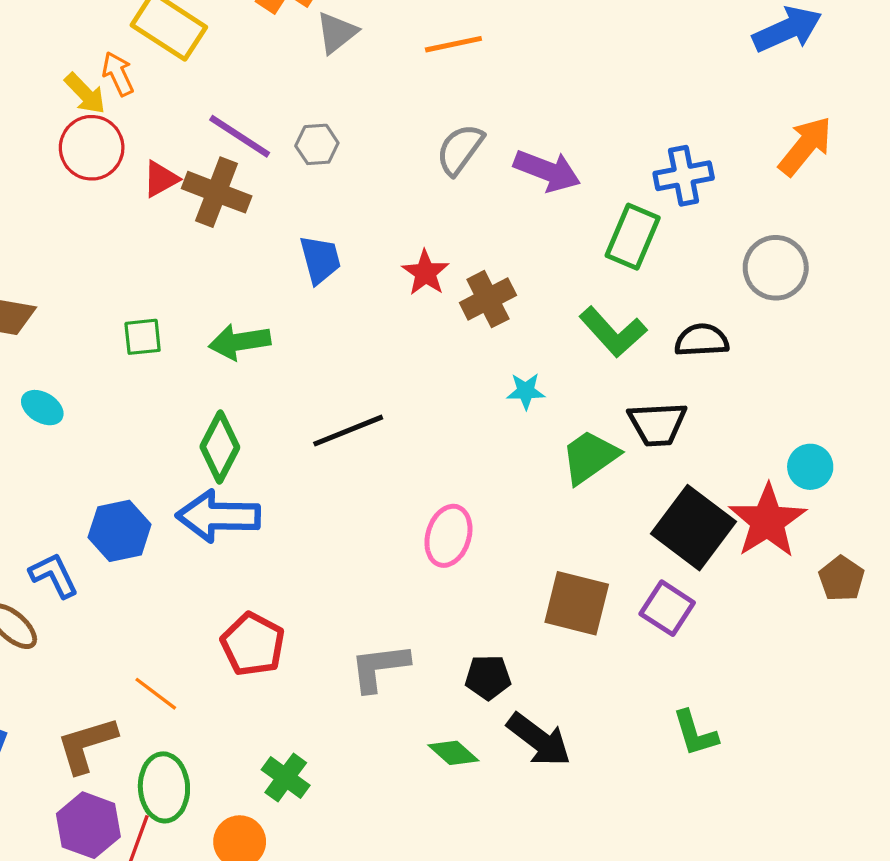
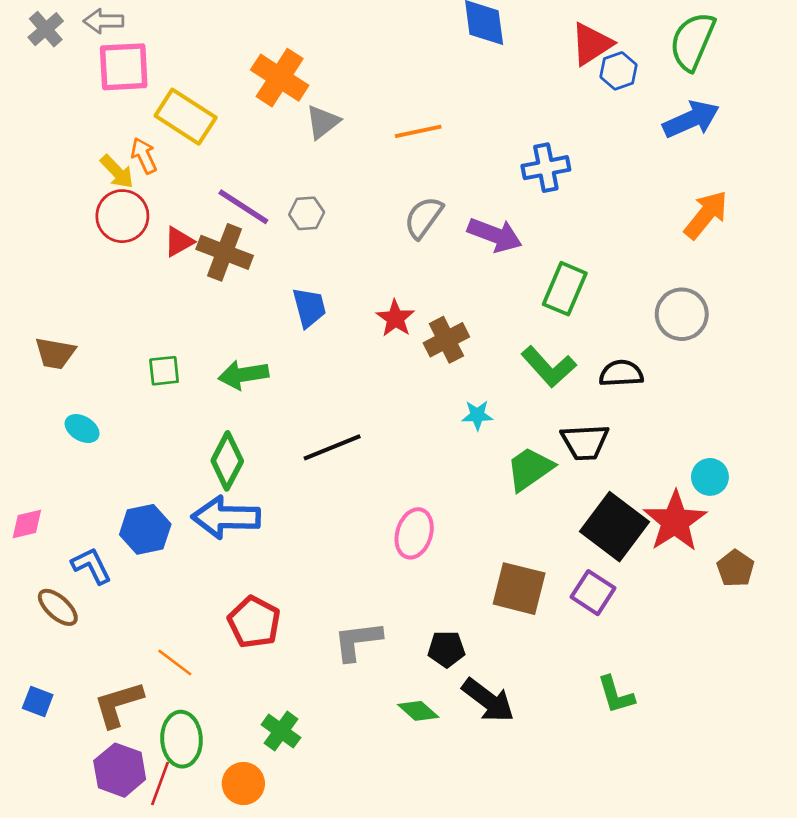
blue cross: (684, 176) -> (546, 168), moved

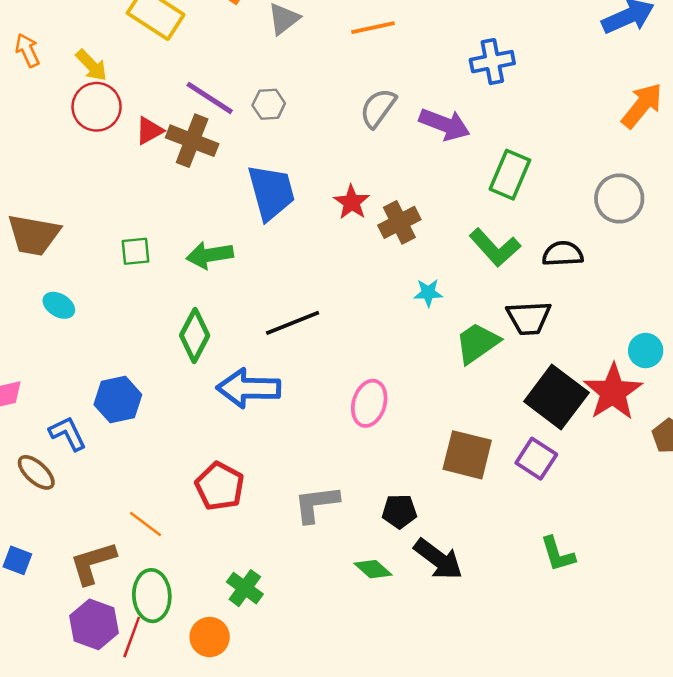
orange arrow: (144, 156) -> (27, 50), moved
blue trapezoid: (309, 308) -> (271, 192), size x1.5
brown trapezoid: (55, 353) -> (34, 235), size x1.4
blue arrow: (226, 517) -> (249, 388), moved

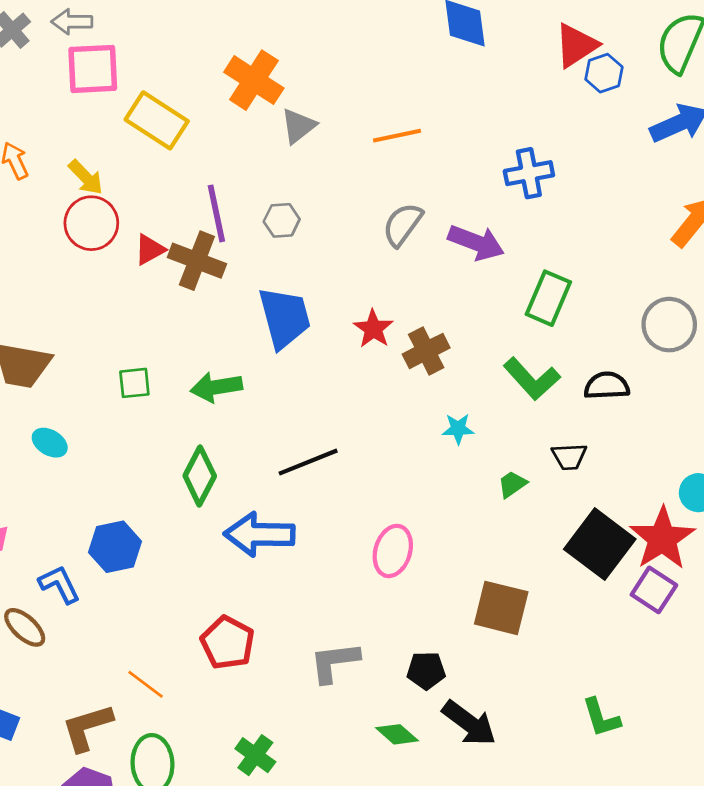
purple line: (210, 98) -> (216, 213), turned 45
black trapezoid: (529, 318) -> (569, 457), size x0.7
green trapezoid: (477, 343) -> (512, 484), size x0.6
purple square: (536, 459) -> (654, 590), moved

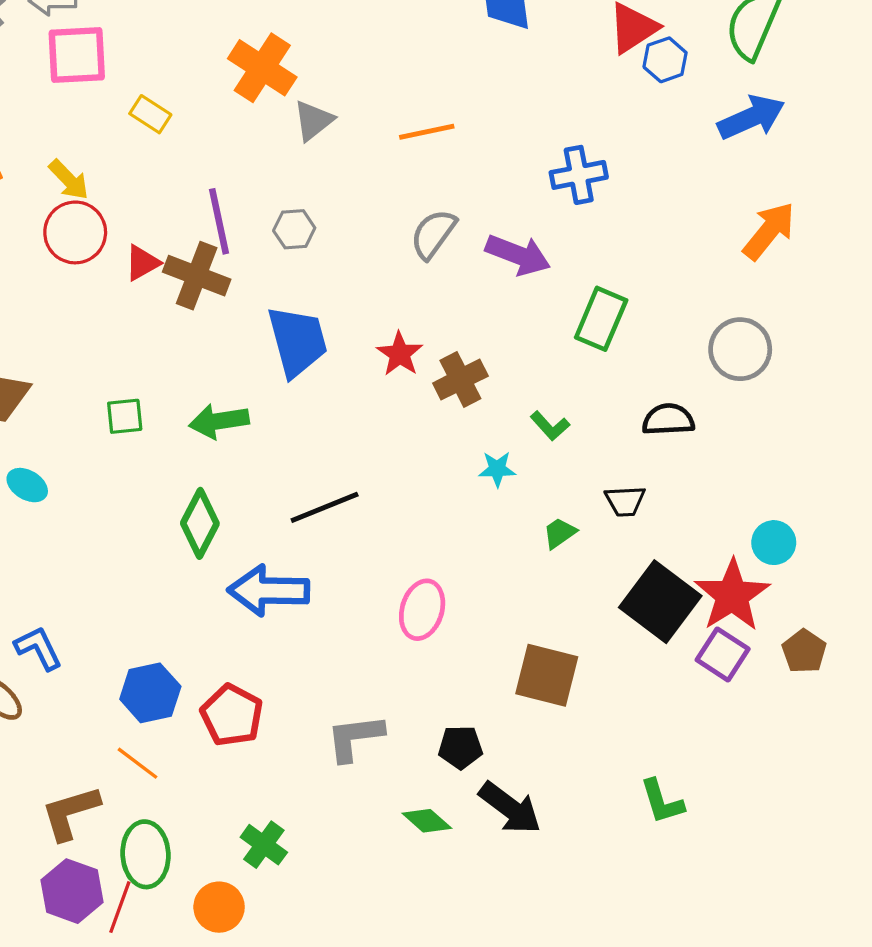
yellow rectangle: (157, 120) -> (150, 114), size x0.6
green L-shape: (532, 379) -> (550, 426), moved, size x0.6
blue hexagon: (115, 547) -> (150, 693), moved

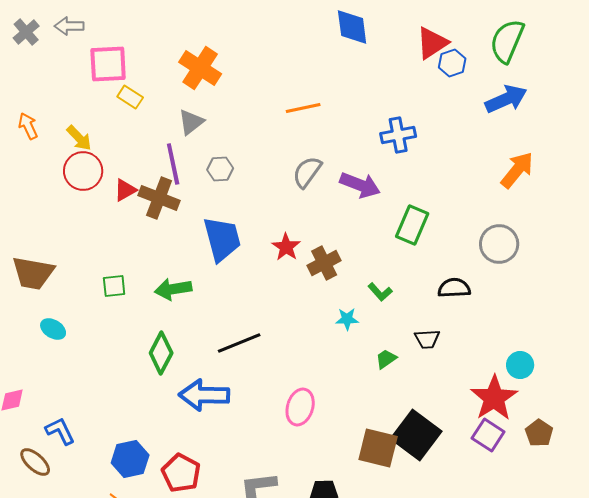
pink square: (77, 55) -> (108, 64), moved
gray triangle: (313, 121) -> (191, 122), moved
black square: (660, 602) -> (416, 435), moved

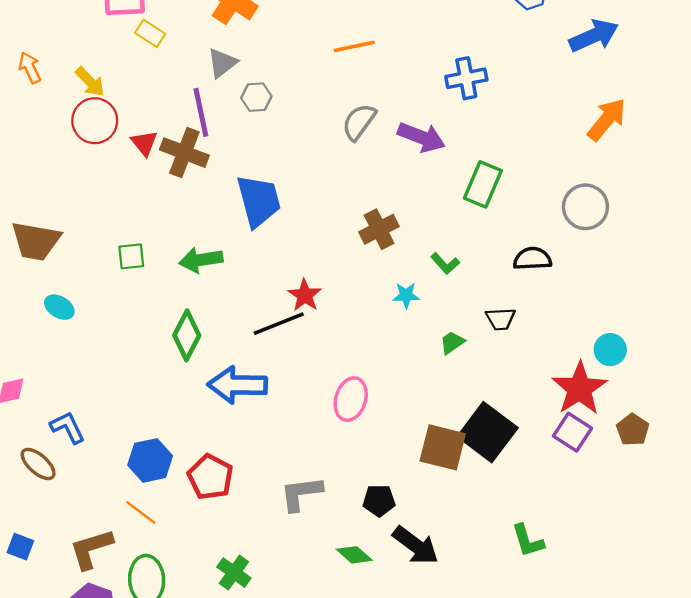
gray hexagon: (220, 169) -> (256, 97), moved
red triangle: (125, 190) -> (144, 143), turned -40
red star: (286, 247) -> (305, 295), moved

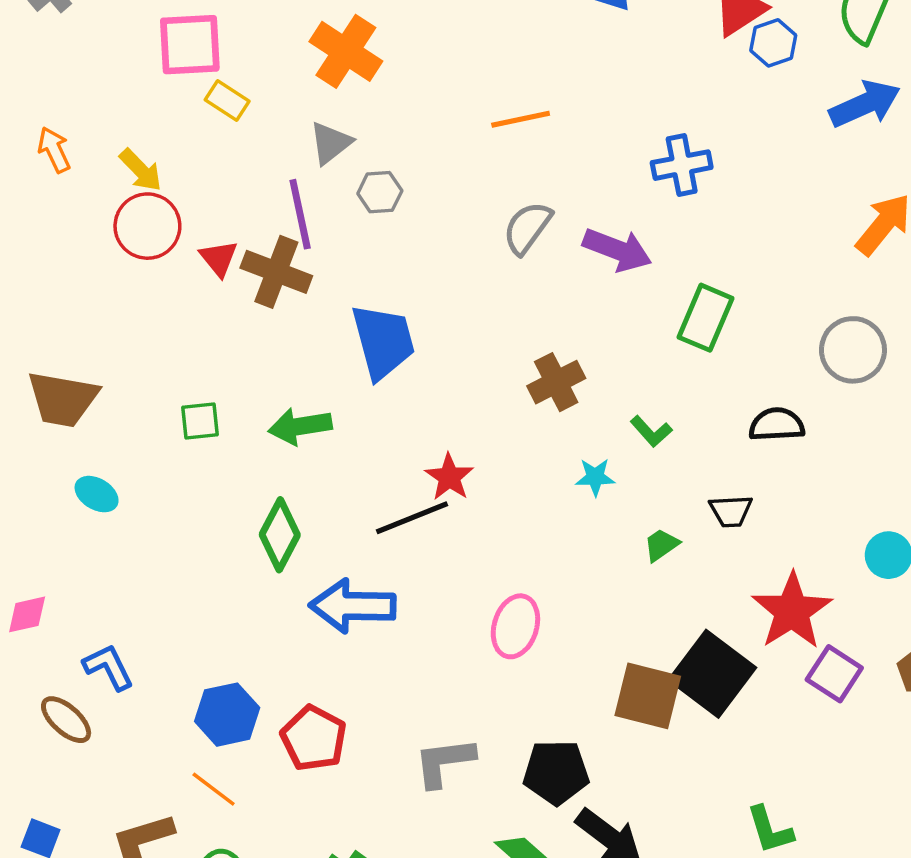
red star: (580, 388) -> (792, 611), moved
black pentagon: (379, 501) -> (556, 772), size x1.4

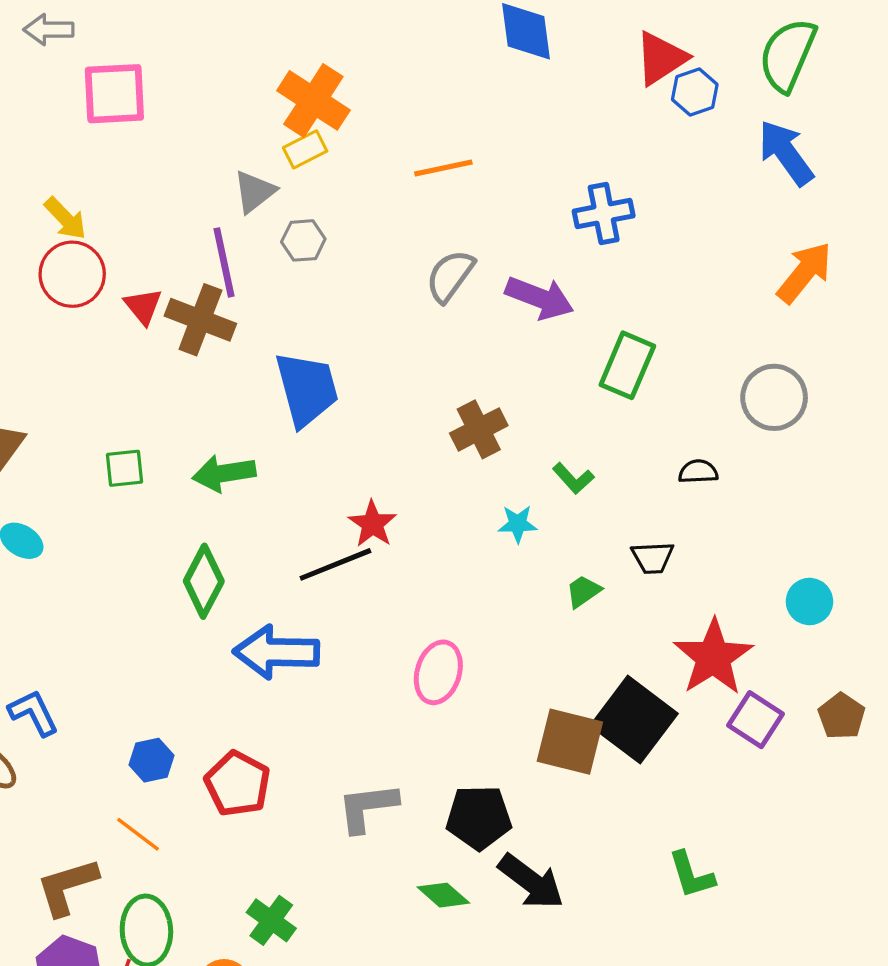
orange cross: (346, 51) -> (313, 100), moved
yellow rectangle: (227, 101) -> (305, 149), moved, turned -60
blue arrow: (865, 104) -> (786, 153), turned -102
black semicircle: (777, 425) -> (698, 472), size x0.7
blue hexagon: (227, 715) -> (152, 760), size x0.7

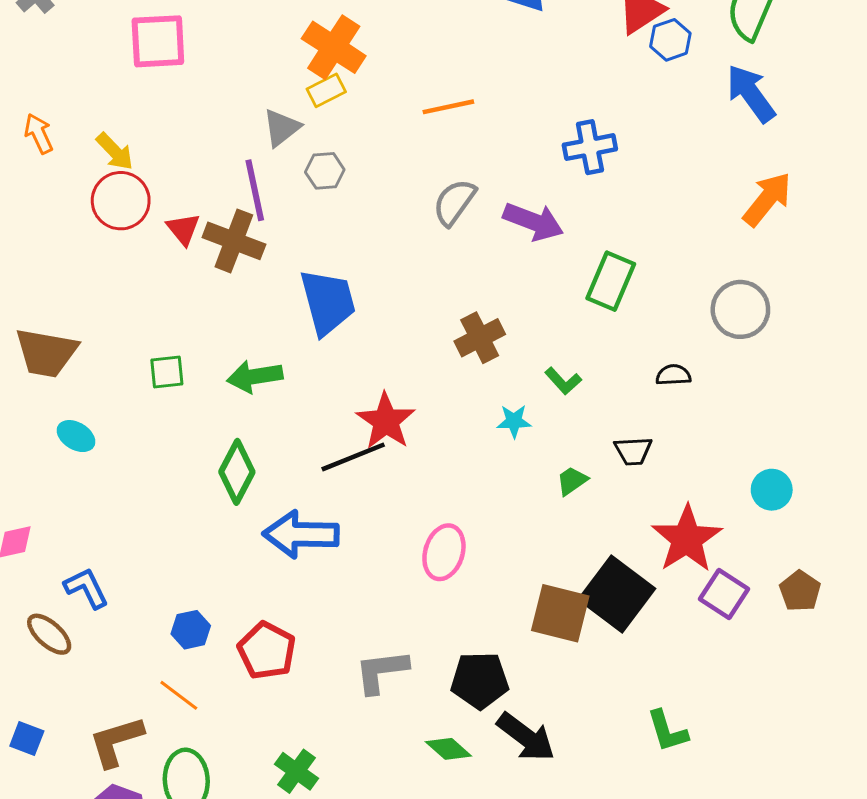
red star: (373, 524) -> (386, 421), size x1.4

